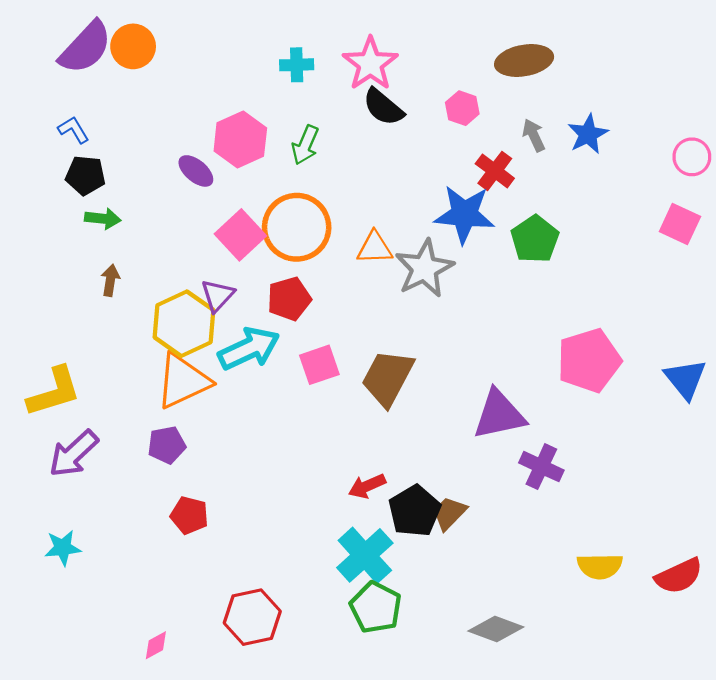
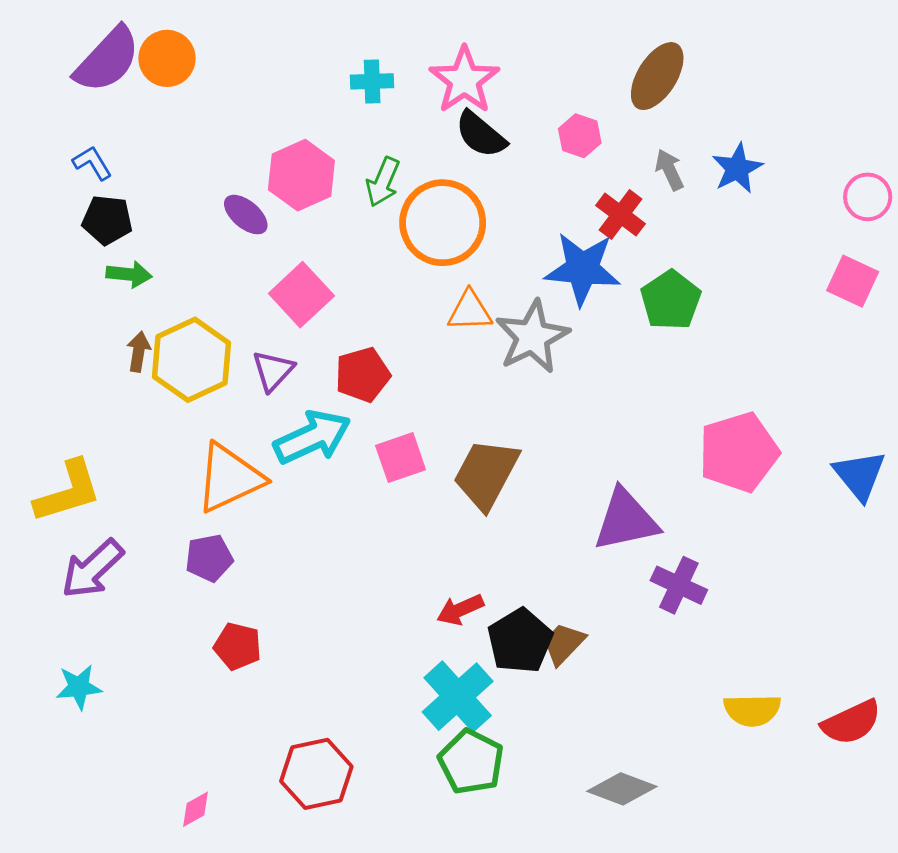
brown ellipse: (524, 60) -> (657, 76), turned -48
orange circle: (297, 227) -> (443, 223), moved
yellow hexagon: (184, 324) -> (191, 360), moved

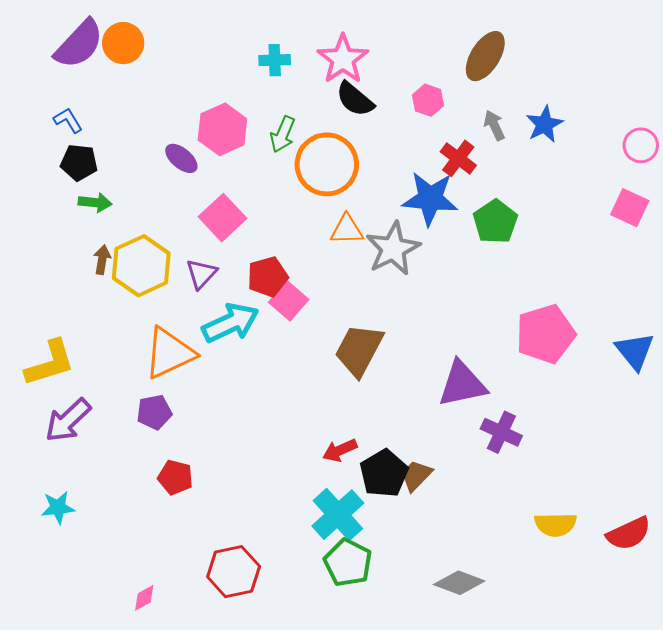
pink square: (401, 458) -> (289, 301), moved, turned -30

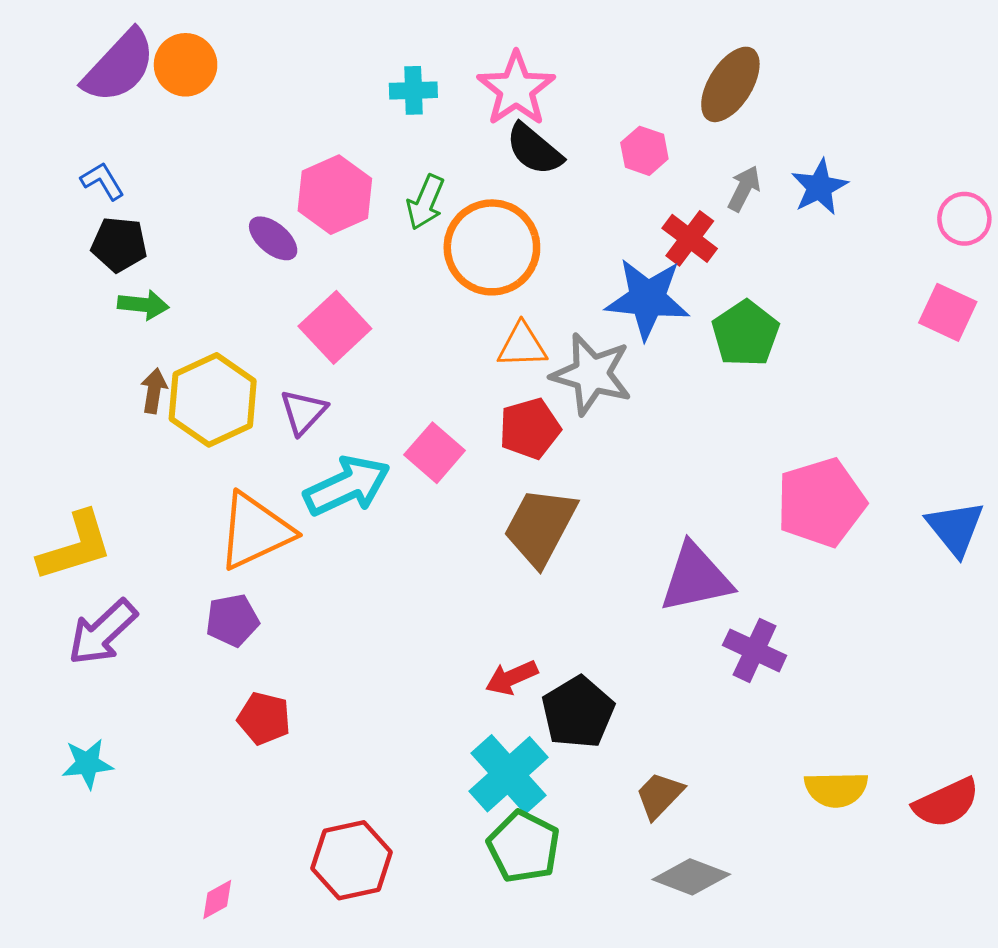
gray arrow: (494, 125) -> (744, 189), turned 52
gray star: (393, 249) -> (592, 374), turned -30
red pentagon: (268, 277) -> (530, 429), moved
brown trapezoid: (416, 475) -> (659, 795), moved

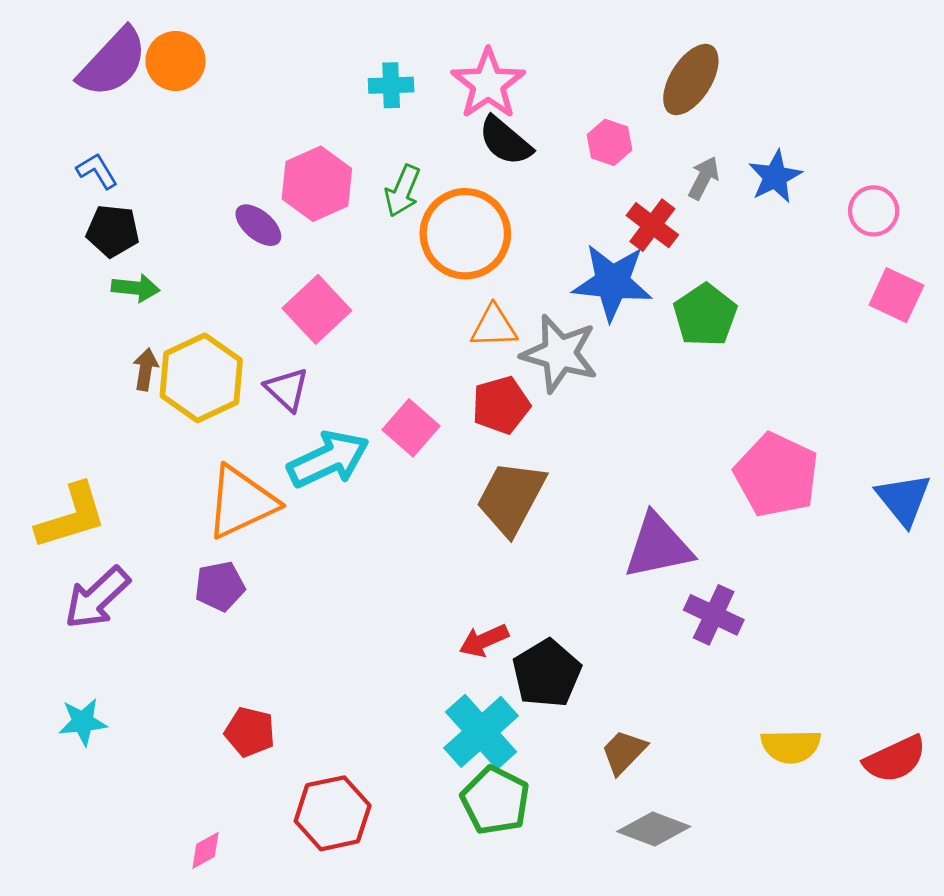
pink circle: (964, 219) -> (874, 211), moved
purple triangle: (303, 412) -> (287, 389), turned -30
pink pentagon: (821, 503) -> (777, 475), turned -30
red pentagon: (264, 718) -> (250, 732), moved

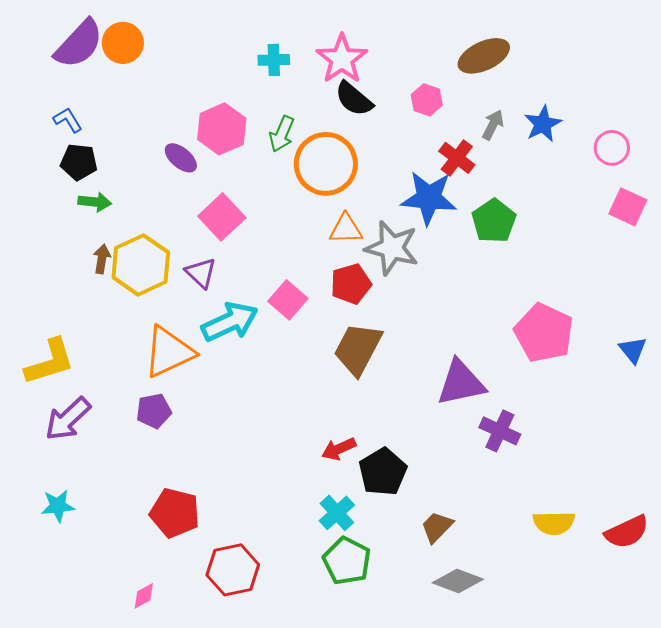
brown ellipse: (691, 80) -> (484, 56), turned 33
blue triangle: (904, 499) -> (633, 350), size x0.7
red pentagon: (250, 732) -> (175, 513), size x1.4
cyan cross: (481, 732) -> (337, 513), size x0.7

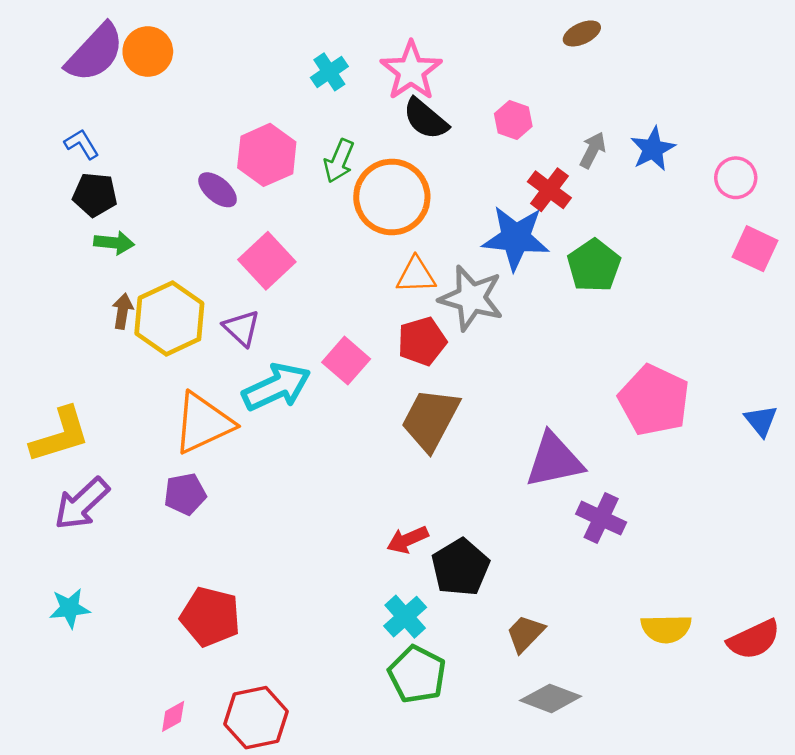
brown ellipse: (484, 56) -> (582, 33), moved, size x0.6
cyan cross: (274, 60) -> (329, 72), turned -32
red hexagon: (233, 570) -> (256, 718), moved

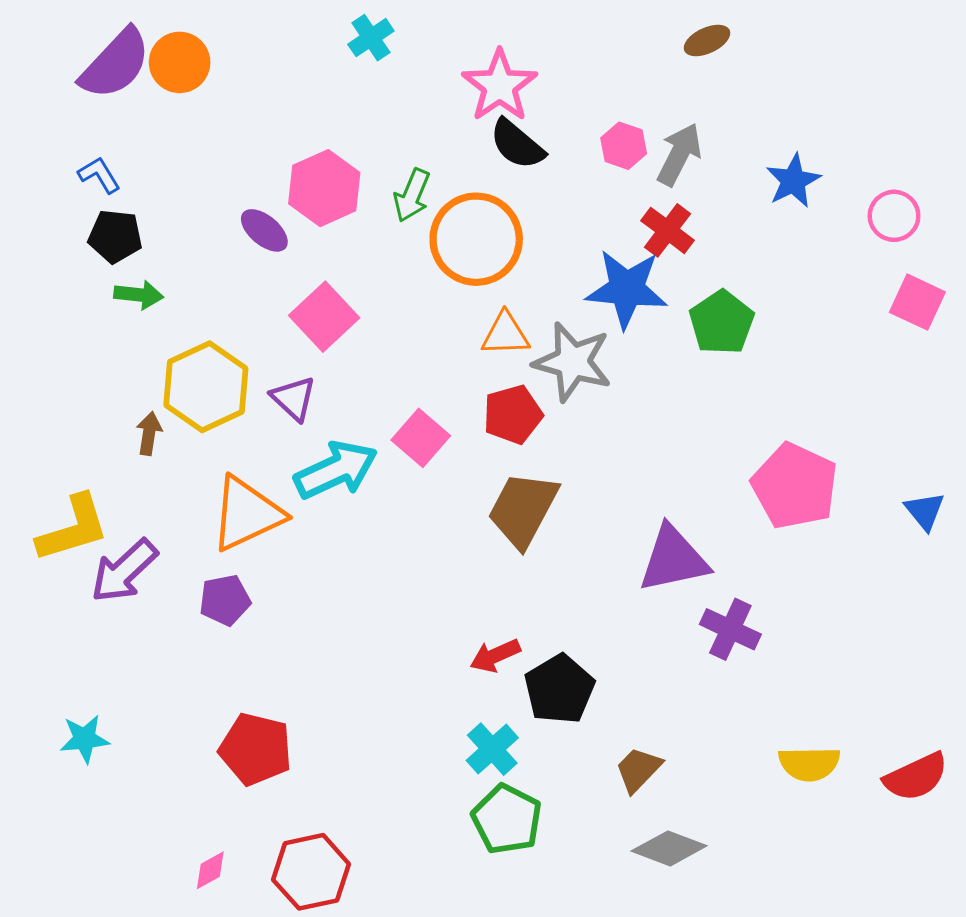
cyan cross: (329, 72) -> (371, 38), moved
gray arrow: (593, 150) -> (679, 154), moved, size x1.4
brown arrow: (123, 311) -> (149, 434), moved
purple arrow: (82, 504) -> (124, 571), moved

